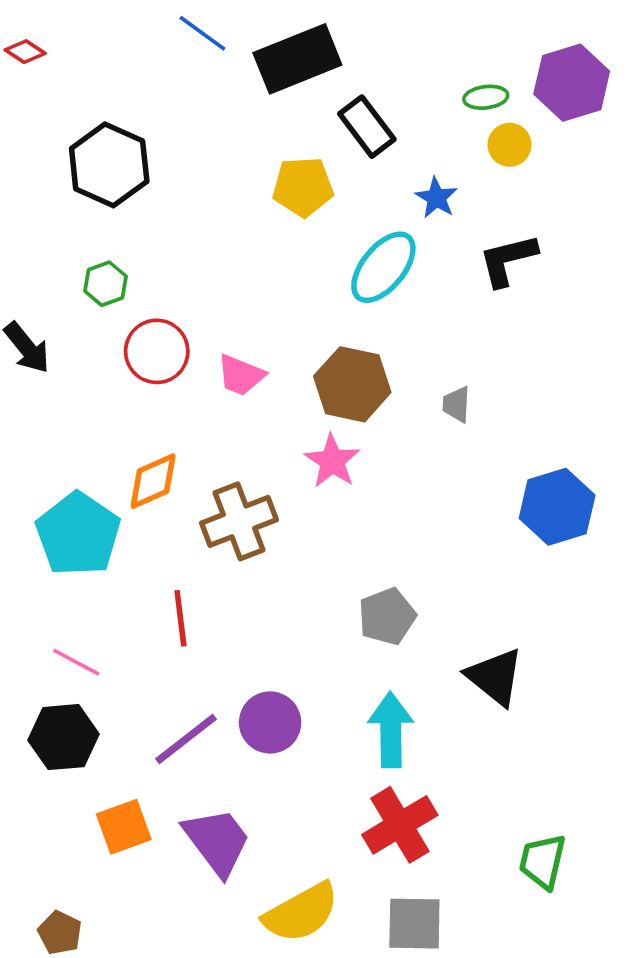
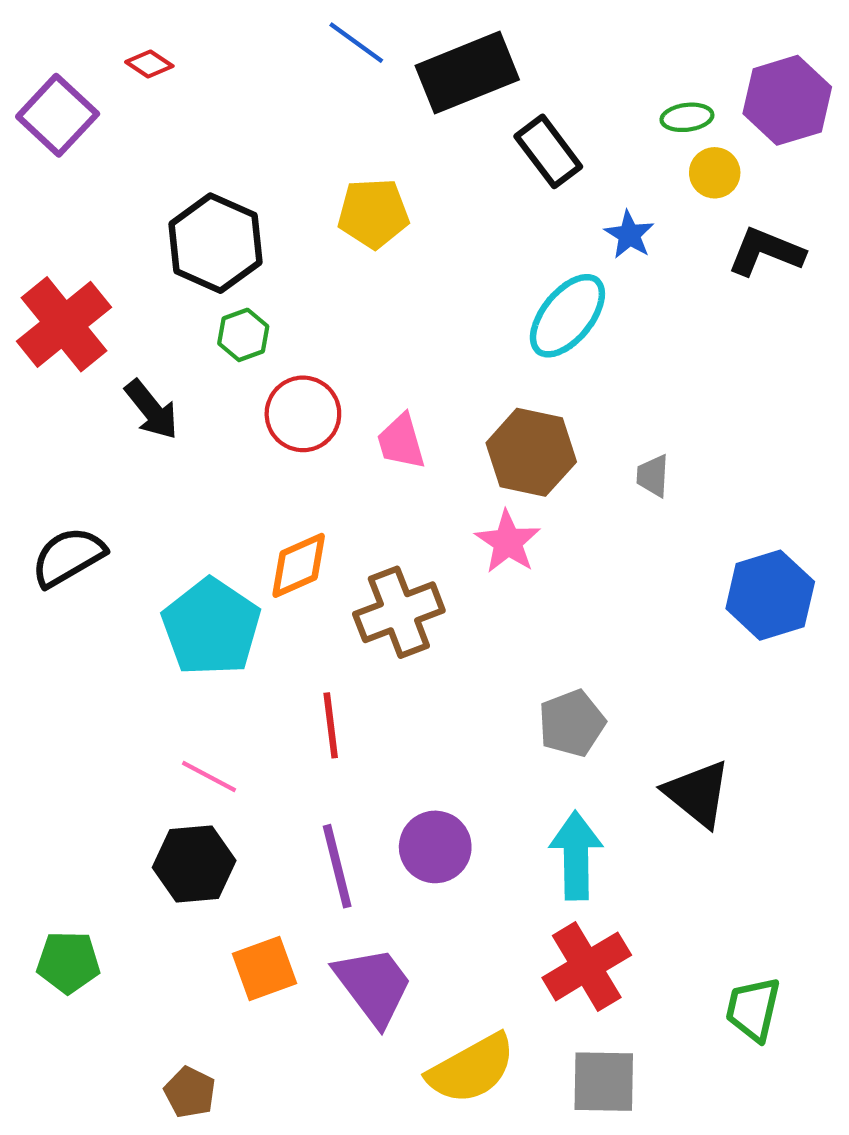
black hexagon: (109, 165) -> (215, 243), moved
yellow pentagon: (303, 187) -> (373, 213), moved
black L-shape: (508, 260) -> (766, 252), moved, turned 36
pink trapezoid: (241, 375) -> (401, 442), turned 52
purple line: (186, 739) -> (337, 866), turned -66

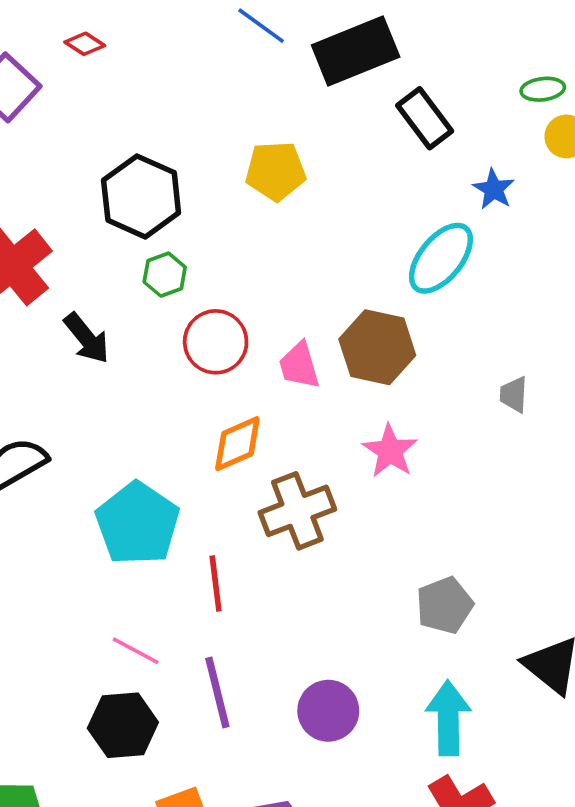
brown hexagon: (531, 452) -> (377, 347), moved
orange diamond: (299, 565) -> (237, 444), moved
red line: (331, 725) -> (216, 584), moved
purple line: (337, 866) -> (217, 693), moved

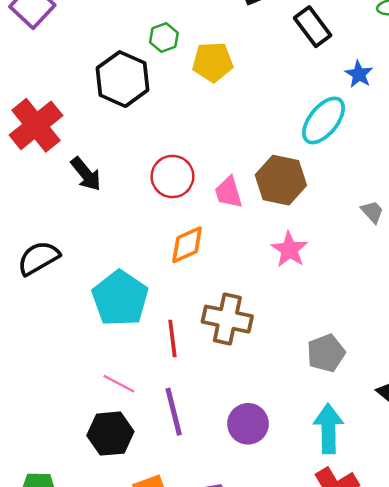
green hexagon: (165, 275) -> (164, 38), moved
gray trapezoid: (514, 395) -> (372, 212), turned 135
brown cross: (297, 511) -> (227, 319), moved, turned 33

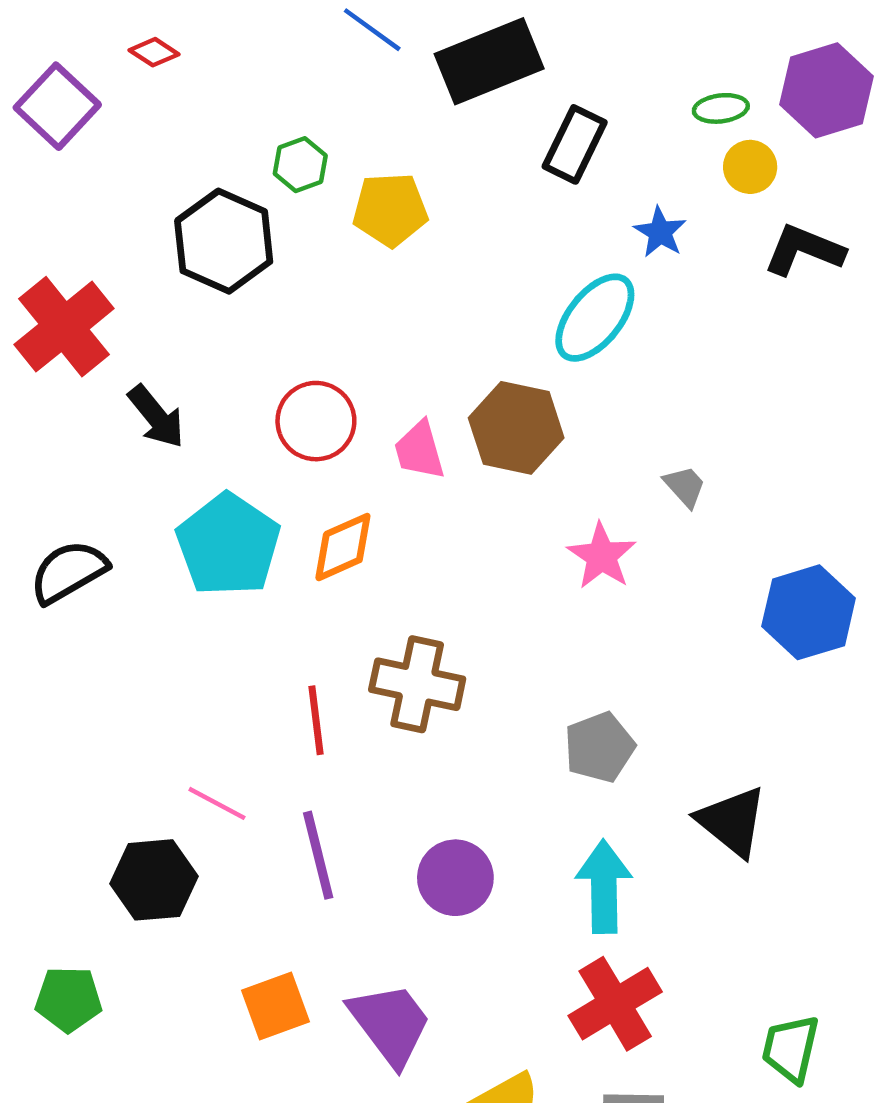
black rectangle: (313, 27) -> (575, 144), turned 63
pink star: (289, 250) -> (602, 556), moved
cyan pentagon: (120, 298) -> (228, 545), moved
black hexagon: (110, 434) -> (154, 880), moved

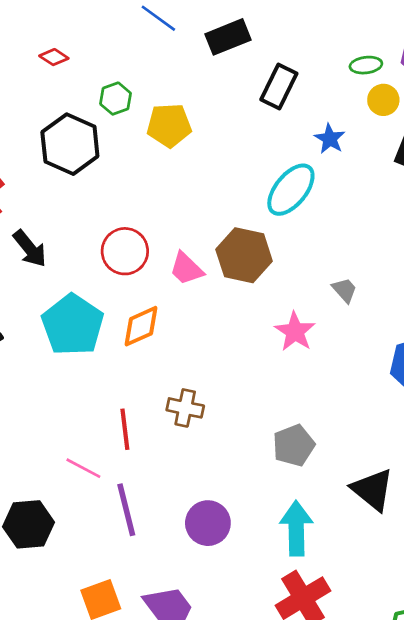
red diamond: (154, 52) -> (54, 57), moved
black rectangle: (489, 61) -> (228, 37), size x0.7
pink trapezoid: (419, 450) -> (186, 269), turned -30
brown cross: (417, 684) -> (185, 408), size x0.7
pink line: (217, 803) -> (83, 468), moved

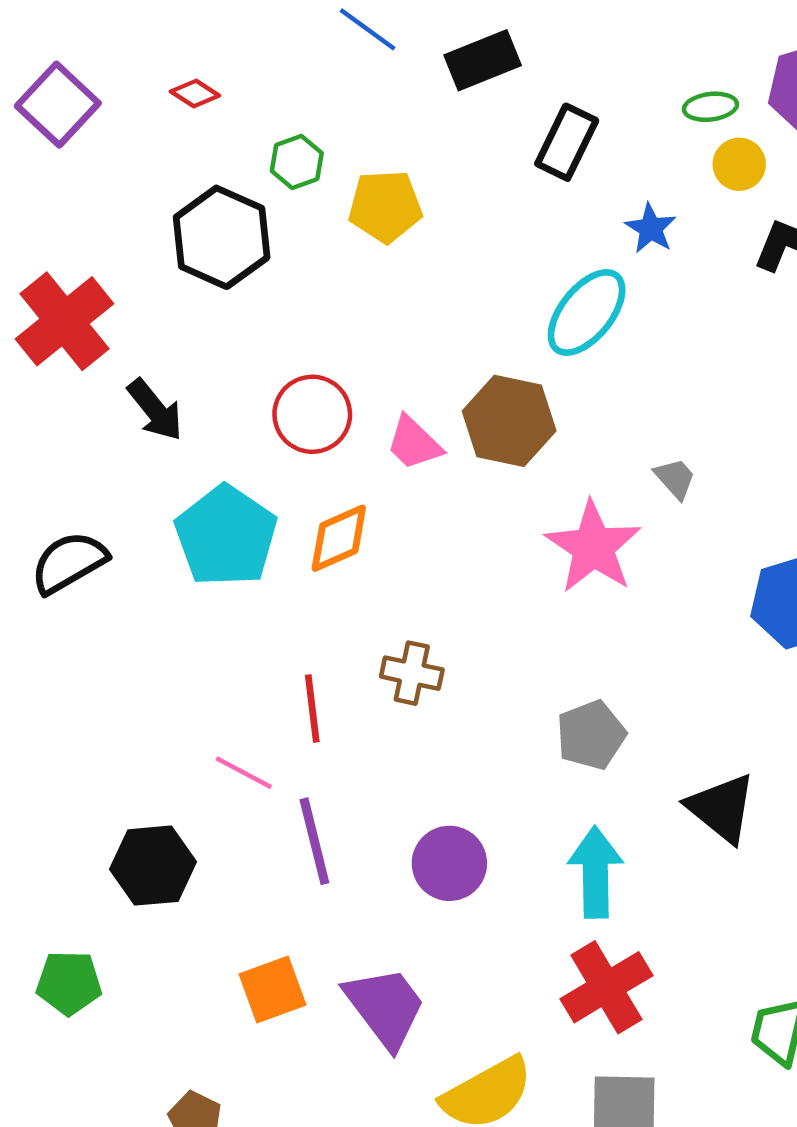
pink star: (295, 332) -> (593, 547), size x1.4

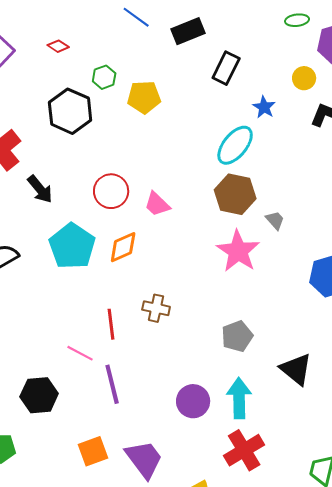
green ellipse: (710, 107) -> (297, 20), moved
brown hexagon: (509, 421) -> (235, 194), moved
purple circle: (449, 863) -> (193, 401), moved

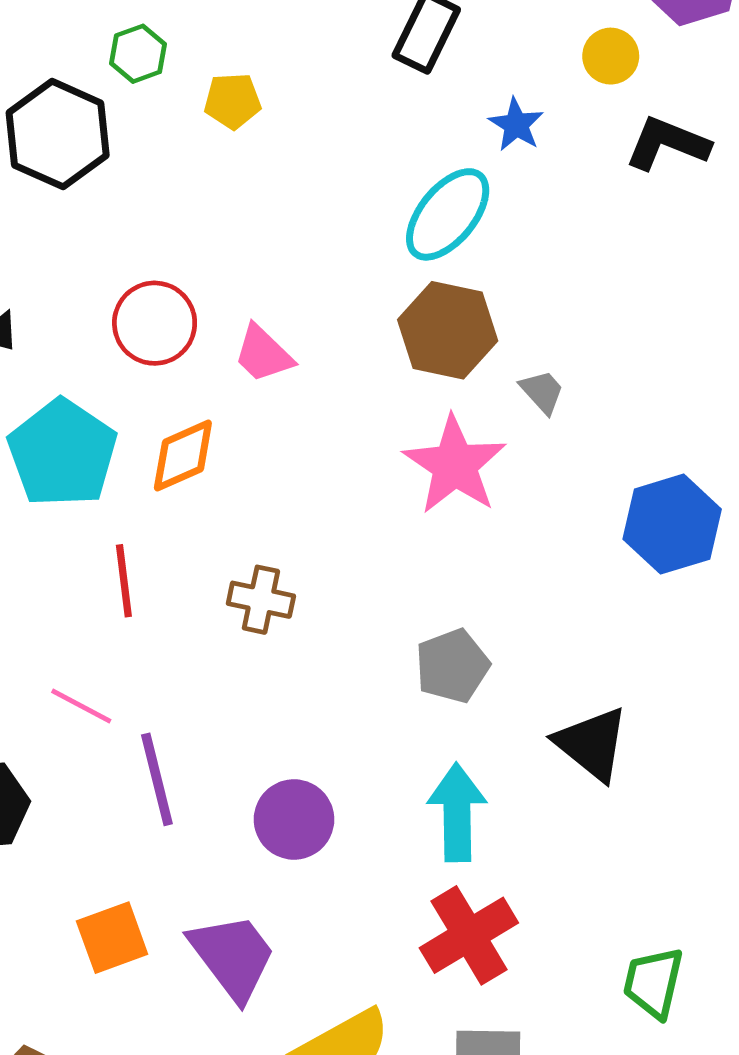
yellow pentagon: (144, 97) -> (233, 101), size x0.7
red line: (111, 324) -> (124, 581), moved
purple circle: (193, 401) -> (294, 819), moved

